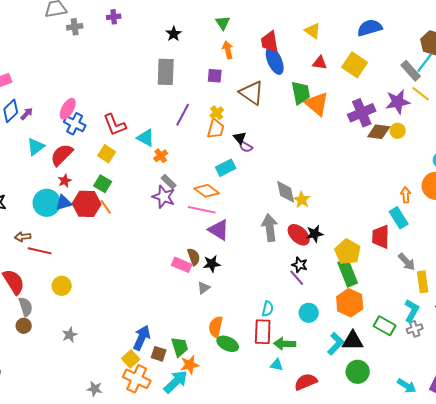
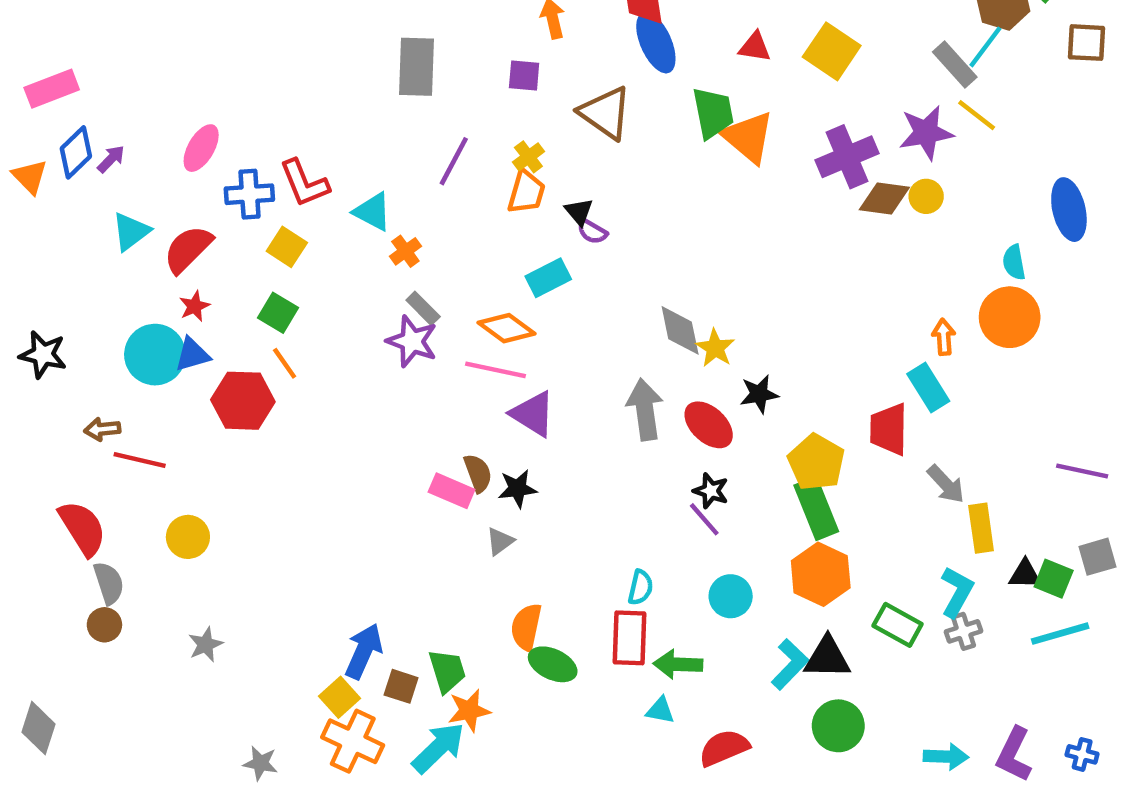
blue cross: (75, 124) -> (249, 194), moved, turned -30
red hexagon: (87, 204) -> (243, 401), moved
black star: (315, 234) -> (759, 394), moved
cyan arrow: (407, 386) -> (946, 757), turned -30

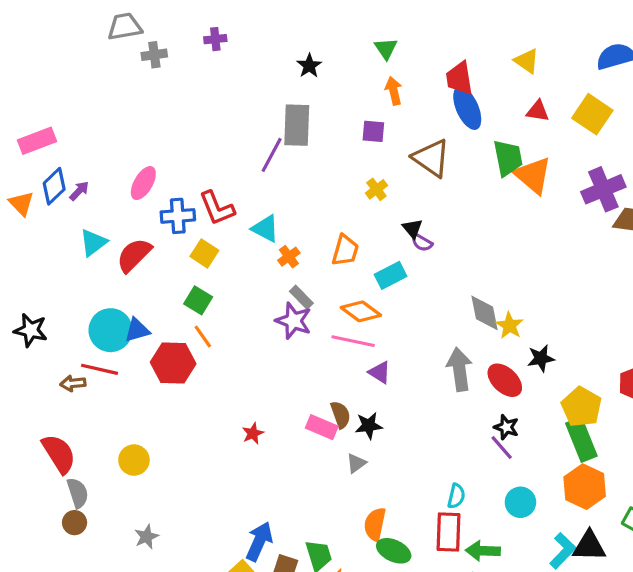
purple line: (454, 161) -> (272, 155), moved
orange trapezoid: (526, 192) -> (345, 250), moved
red star: (195, 306) -> (253, 433), moved
purple triangle: (533, 414) -> (380, 372), size x0.7
red line: (140, 460) -> (100, 369), moved

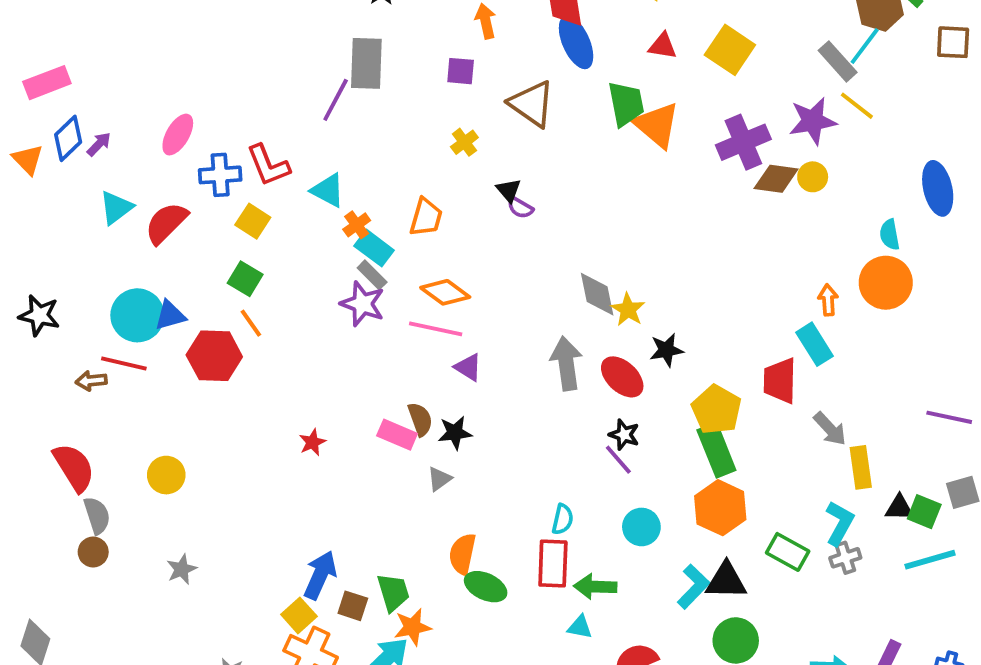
cyan rectangle: (391, 275) -> (374, 248), moved, turned 64

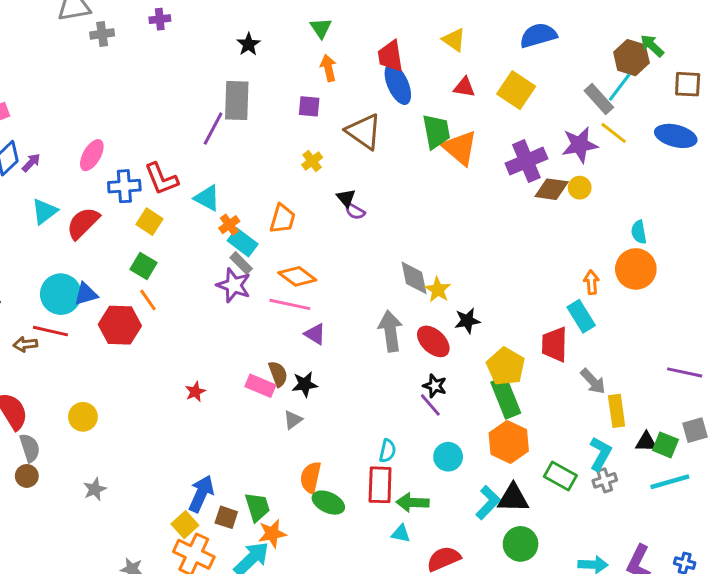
blue ellipse: (938, 188) -> (676, 136), moved, turned -63

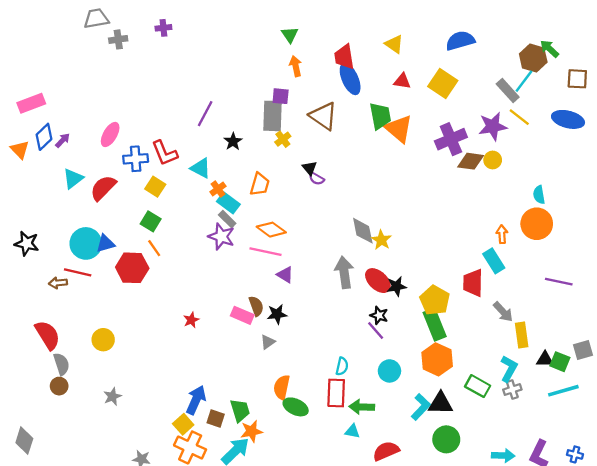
black star: (249, 44) -> (233, 141), moved
gray rectangle: (237, 100) -> (272, 116), moved
black star: (467, 321) -> (396, 286), moved
purple line: (685, 372) -> (559, 282), moved

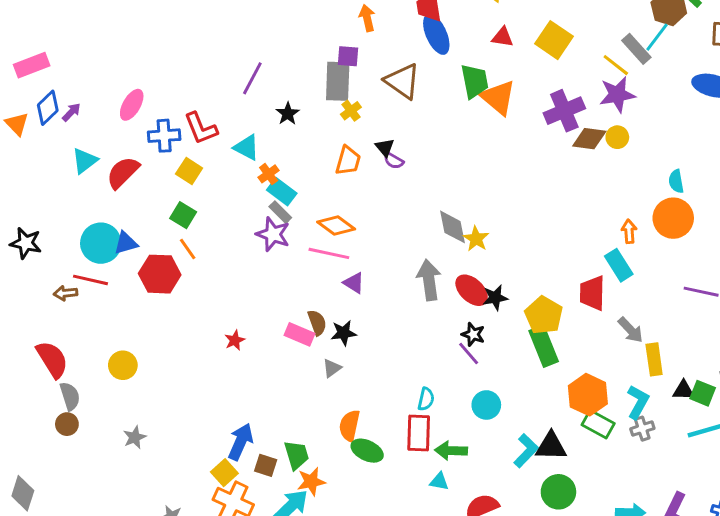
yellow line: (519, 117) -> (616, 65), moved
orange trapezoid: (260, 184) -> (348, 161), moved
orange hexagon: (437, 359) -> (588, 395), moved

